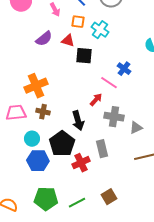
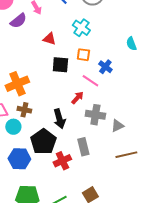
orange square: (78, 22) -> (83, 55), moved
purple semicircle: (44, 39) -> (18, 21), moved
black square: (84, 56) -> (60, 65), moved
cyan circle: (32, 139) -> (13, 127), moved

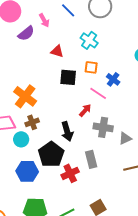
orange cross: (17, 84) -> (25, 96), turned -30
brown cross: (24, 110) -> (32, 122), turned -32

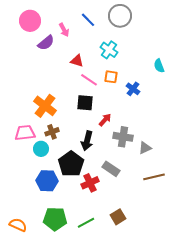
black square: (68, 77) -> (85, 103), moved
pink line: (98, 93) -> (89, 80), moved
black arrow: (67, 131) -> (87, 141), turned 30
gray rectangle: (91, 159) -> (111, 169), turned -42

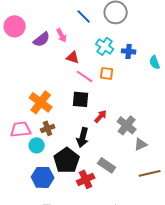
pink circle: (30, 21) -> (15, 26), moved
pink arrow: (64, 30) -> (62, 35), moved
blue cross: (133, 89) -> (129, 51), moved, turned -32
gray cross: (123, 137) -> (127, 125), moved, turned 30

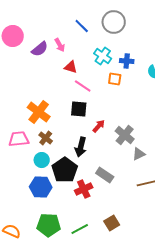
orange square: (107, 73) -> (115, 79), moved
brown cross: (48, 128) -> (46, 138), turned -32
cyan circle: (37, 145) -> (42, 160), moved

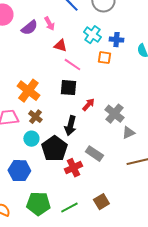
blue hexagon: (41, 187) -> (19, 171), moved

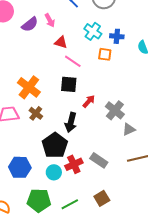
cyan circle: (31, 139) -> (54, 172), moved
gray rectangle: (94, 154) -> (99, 160), moved

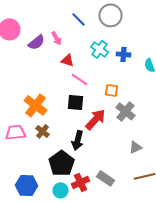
orange square: (105, 54) -> (112, 90), moved
red arrow: (89, 101) -> (96, 119), size x1.6
gray cross: (115, 110) -> (126, 111), moved

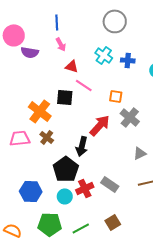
blue line: (78, 19) -> (57, 22), moved, turned 42
purple semicircle: (36, 42) -> (30, 52), moved, turned 48
black square: (76, 102) -> (65, 97), moved

